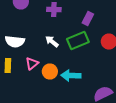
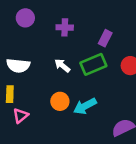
pink triangle: (32, 64) -> (21, 116), moved
cyan arrow: (71, 76) -> (85, 106), turned -30

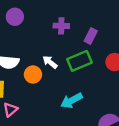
purple cross: (65, 27) -> (61, 26), moved
orange circle: (60, 101) -> (33, 75), moved

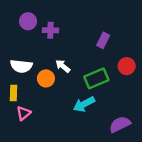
purple cross: (61, 26) -> (50, 30), moved
green rectangle: (79, 61) -> (96, 78), moved

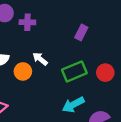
red circle: (127, 66) -> (105, 73), moved
cyan arrow: (84, 104) -> (73, 105), moved

